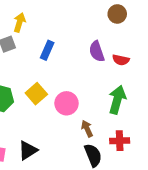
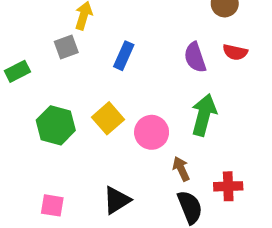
red semicircle: (121, 60) -> (235, 52), moved
green arrow: (117, 100) -> (204, 115), moved
black triangle: (28, 150) -> (117, 200), moved

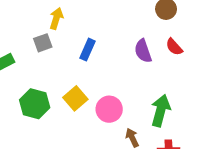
red semicircle: (235, 52) -> (174, 47), turned 36
green arrow: (204, 115) -> (161, 111), moved

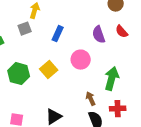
pink circle: (109, 109) -> (81, 60), moved

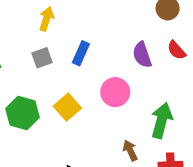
gray square: (25, 29) -> (42, 58), moved

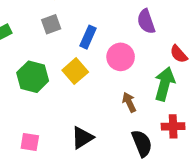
red semicircle: (177, 50) -> (179, 54), moved
blue rectangle: (81, 53) -> (88, 37), moved
brown arrow: (130, 150) -> (129, 102), moved

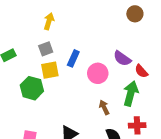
purple semicircle: (146, 21) -> (122, 58), moved, turned -36
yellow square: (75, 71) -> (50, 70), moved, turned 30

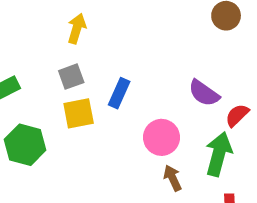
red semicircle: (141, 71) -> (237, 115), turned 88
pink circle: (98, 73) -> (161, 137), moved
green hexagon: (32, 88) -> (25, 145), moved

